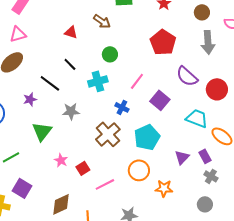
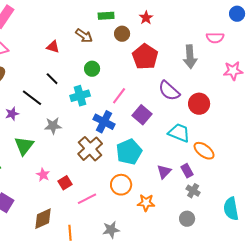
brown circle: (202, 12) -> (122, 34), moved
blue cross: (122, 107) -> (104, 122), size x1.5

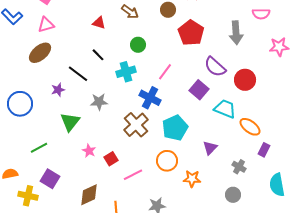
purple square: (142, 115) -> (199, 90), moved
purple rectangle: (187, 171) -> (264, 150), moved, turned 56

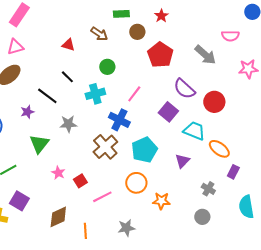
gray arrow: (236, 33) -> (205, 55), turned -45
purple triangle: (210, 148) -> (182, 161), moved

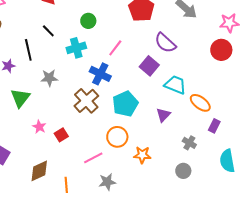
black line: (47, 96) -> (28, 50), turned 40
red circle: (214, 102) -> (221, 50), moved
pink line: (102, 197) -> (93, 158), moved

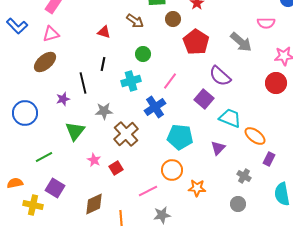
black line: (48, 31) -> (103, 64), turned 56
blue cross: (100, 74) -> (155, 107), turned 30
brown cross: (86, 101) -> (126, 134), moved
cyan pentagon: (125, 104) -> (180, 137), turned 30

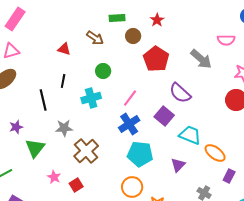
purple star: (63, 99) -> (16, 127), moved
blue cross: (155, 107) -> (129, 124), moved

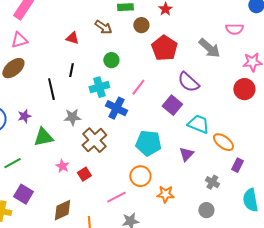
blue cross: (129, 124) -> (116, 108), moved, turned -30
green triangle: (35, 148) -> (43, 137), turned 40

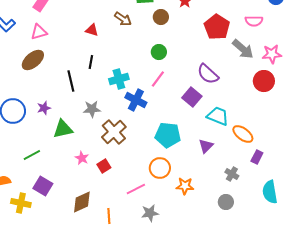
red pentagon: (164, 48) -> (217, 27), moved
gray arrow: (209, 48) -> (243, 49), moved
green circle: (111, 60) -> (159, 52), moved

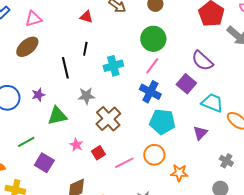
green circle: (159, 52) -> (153, 39), size x1.6
blue cross: (136, 100) -> (150, 92), moved
purple square: (43, 186) -> (44, 163), moved
pink line: (136, 189) -> (124, 163), moved

